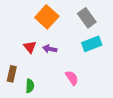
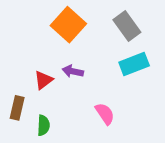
red triangle: (30, 47) -> (43, 80), moved, turned 32

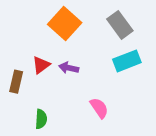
red triangle: (43, 80) -> (41, 65), moved
brown rectangle: (17, 108) -> (16, 82), moved

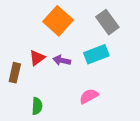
cyan rectangle: (127, 61) -> (96, 54), moved
pink semicircle: (99, 108) -> (89, 96), turned -84

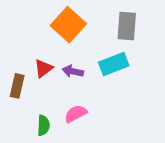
gray rectangle: (107, 22) -> (127, 26), turned 40
pink semicircle: (89, 96) -> (76, 114), moved

